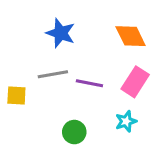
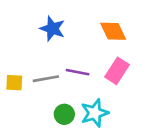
gray line: (53, 74) -> (46, 79), moved
cyan star: (126, 121) -> (95, 113), moved, size x1.5

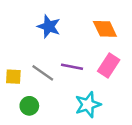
gray line: (46, 79) -> (43, 73), turned 45
green circle: (64, 114) -> (29, 106), moved

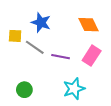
gray line: (43, 73) -> (35, 47), moved
yellow square: (13, 77) -> (15, 36), moved

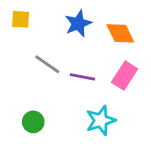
blue star: (41, 22) -> (78, 24), moved, turned 30
yellow square: (15, 36) -> (21, 19), moved

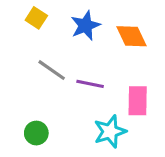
yellow square: (21, 19) -> (36, 18), moved, turned 30
pink rectangle: (125, 76) -> (138, 101), moved, turned -32

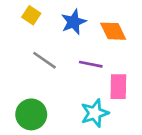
purple line: (90, 84) -> (91, 64), moved
green circle: (36, 133) -> (31, 114), size x1.5

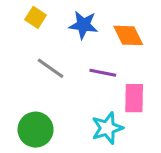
blue star: (74, 22) -> (83, 25), turned 30

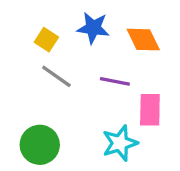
yellow square: (36, 17) -> (46, 40), moved

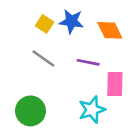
yellow square: (46, 40) -> (45, 24), moved

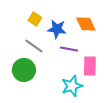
blue star: (71, 21) -> (57, 29), moved
green circle: (30, 111) -> (24, 70), moved

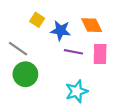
gray line: (34, 46) -> (18, 49), moved
pink rectangle: (90, 66) -> (100, 54), moved

